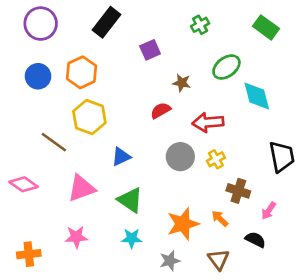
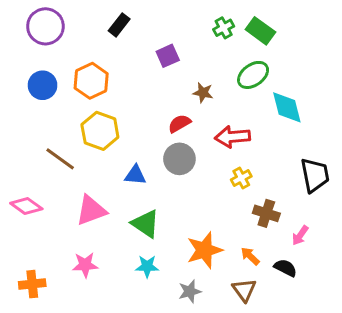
black rectangle: (107, 22) -> (119, 25), size x0.7
green rectangle: (266, 27) -> (260, 31), moved
blue triangle: (121, 157) -> (135, 175), turned 30
gray circle: (180, 157) -> (179, 159), moved
orange arrow: (220, 219) -> (250, 256), moved

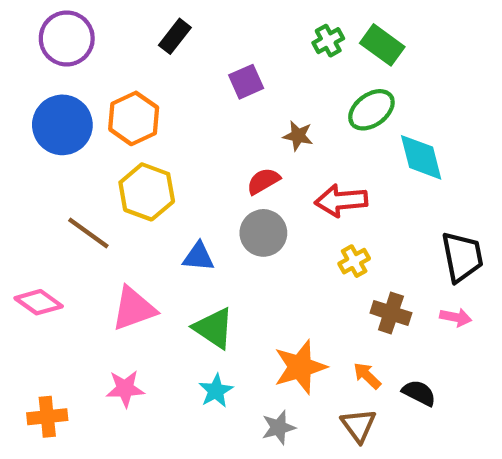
blue circle: (43, 85) -> (62, 125), size x1.4
pink arrow: (300, 235) -> (456, 317), moved, turned -114
cyan star: (147, 266) -> (216, 391), turned -30

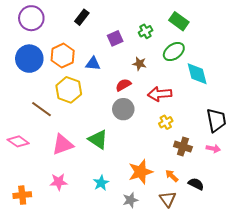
green cross: (328, 41) -> (146, 31), moved
blue triangle: (199, 257) -> (93, 64), moved
green triangle: (214, 328) -> (98, 139), moved

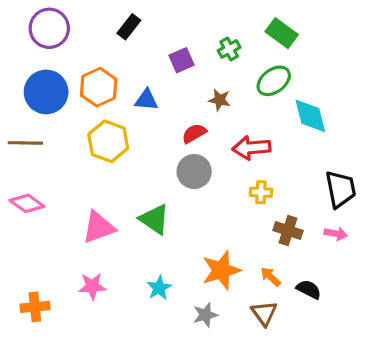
brown line: (41, 109) -> (25, 143), moved, turned -35
yellow cross: (166, 122) -> (261, 192), turned 32
pink diamond: (18, 141) -> (27, 203), moved

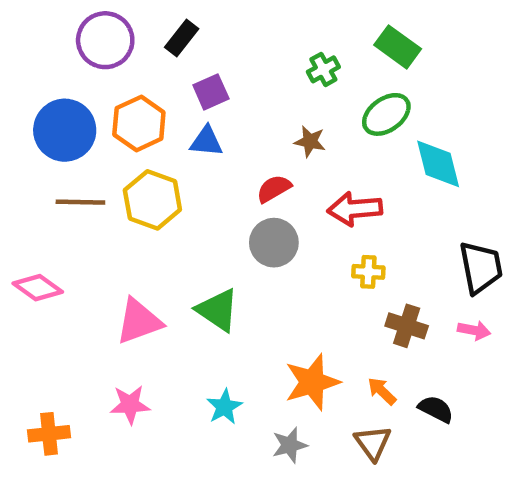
purple circle: (49, 28) -> (105, 40), moved
purple square: (181, 60) -> (211, 92), moved
brown line: (25, 143) -> (80, 202), moved

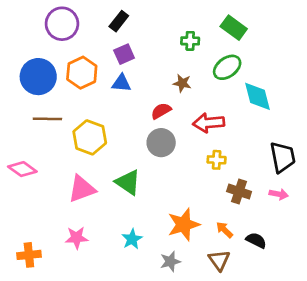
black rectangle: (182, 38) -> (119, 21), moved
green cross: (323, 69) -> (190, 41), turned 30
yellow hexagon: (152, 200) -> (90, 137), moved

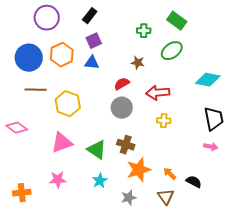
cyan diamond: (258, 96) -> (208, 80), moved, turned -65
green triangle: (128, 182) -> (97, 150), moved
brown cross: (239, 192) -> (126, 145), moved

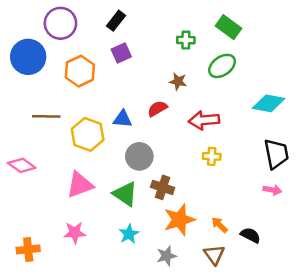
blue circle: (29, 58) -> (28, 57), moved
blue triangle: (92, 63) -> (123, 119), moved
gray circle: (122, 108) -> (139, 156), moved

